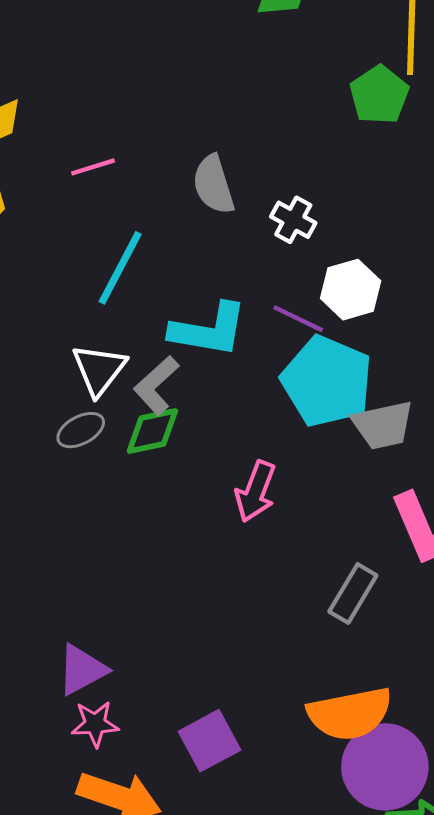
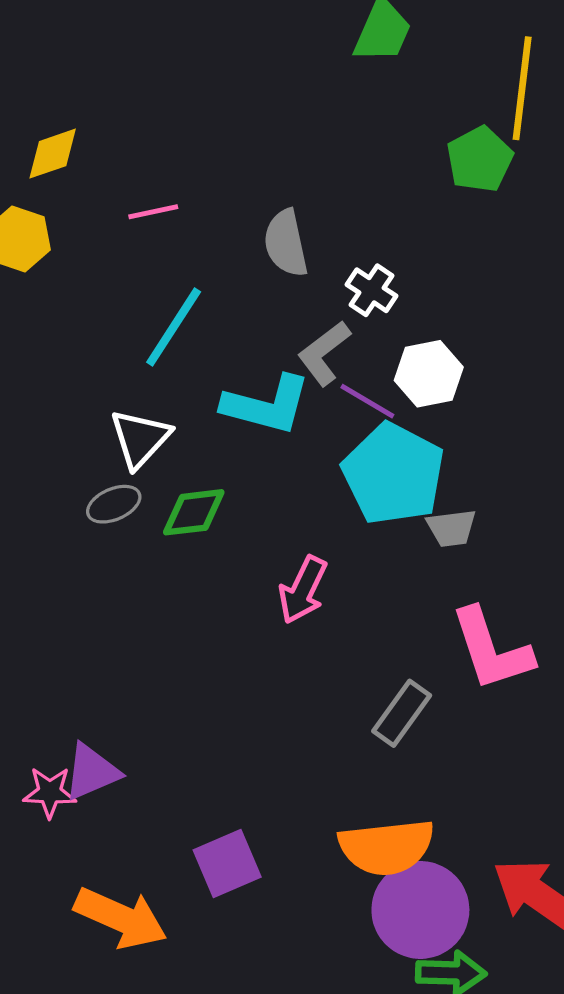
gray L-shape: (156, 385) -> (324, 353), moved
gray trapezoid: (383, 425) -> (451, 528), size x0.7
pink star: (95, 724) -> (50, 792), moved

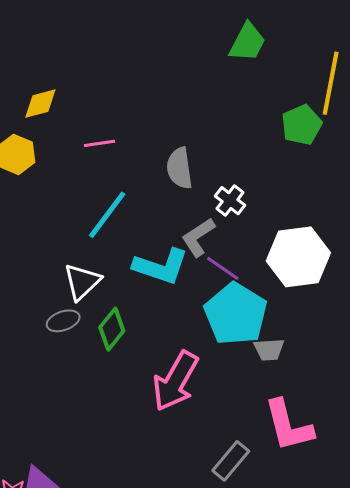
white hexagon: (429, 374) -> (298, 257), moved, size x1.5
green diamond: (194, 512) -> (112, 329), turned -48
pink arrow: (303, 590) -> (175, 381), size x1.5

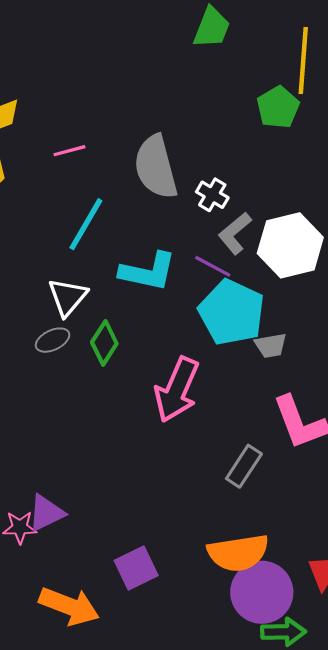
gray semicircle: (179, 168) -> (156, 167), size x1.5
gray L-shape: (198, 237) -> (235, 233), moved

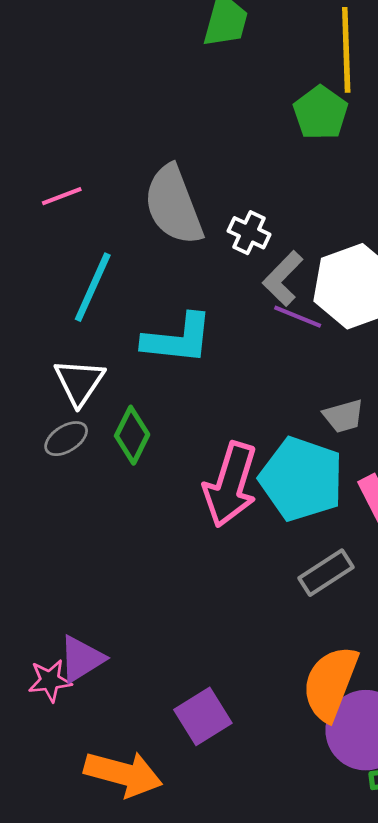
purple line: (213, 266) -> (298, 317), moved
cyan pentagon: (232, 312) -> (301, 479), moved
gray rectangle: (244, 466) -> (326, 573), turned 30
orange semicircle: (238, 553) -> (330, 683), turned 126

